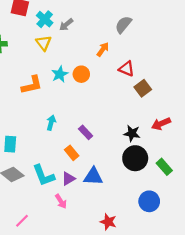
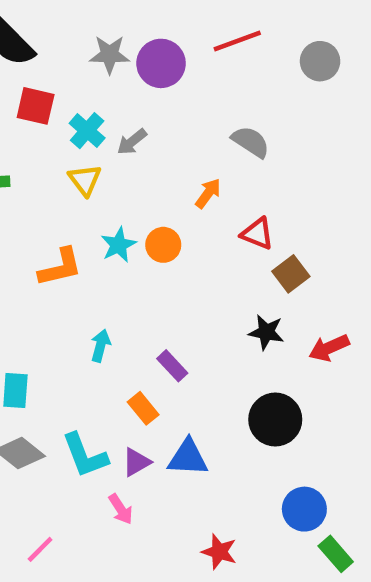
gray semicircle: (123, 25) -> (251, 142), turned 84
black star: (132, 133) -> (266, 332), moved
green rectangle: (164, 167) -> (336, 554), moved

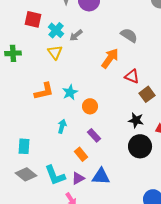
orange arrow: (208, 193) -> (110, 58), size x1.5
cyan star: (118, 245) -> (70, 92), moved
orange circle: (163, 245) -> (90, 106), moved
black circle: (275, 420) -> (140, 146), moved

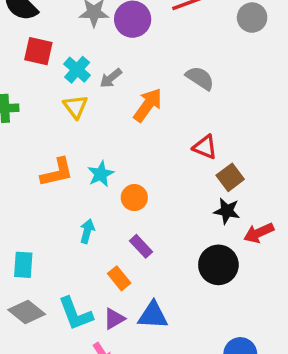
orange arrow: (110, 58) -> (148, 105), moved
black star: (136, 120) -> (227, 211), moved

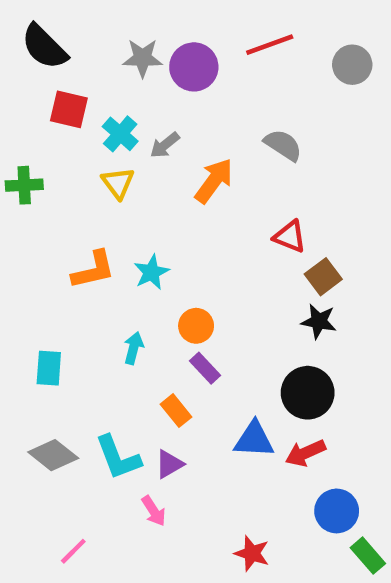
orange circle: (134, 198) -> (196, 326), moved
red arrow: (259, 233) -> (305, 453), moved
cyan rectangle: (23, 265) -> (49, 368), moved
blue triangle: (153, 315) -> (254, 440), moved

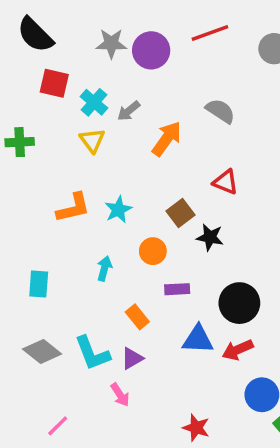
brown square: (323, 277) -> (181, 213), moved
black star: (319, 321) -> (210, 237), moved
purple rectangle: (205, 368) -> (177, 289), moved, turned -50

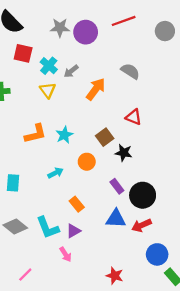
cyan arrow: (104, 268) -> (55, 173), turned 48
purple rectangle: (177, 289) -> (117, 186), moved, turned 56

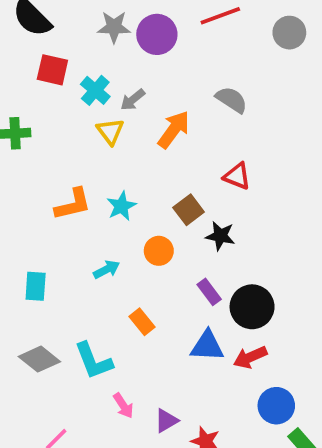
yellow triangle: (48, 90) -> (110, 131), moved
purple triangle: (73, 231) -> (166, 421), moved

